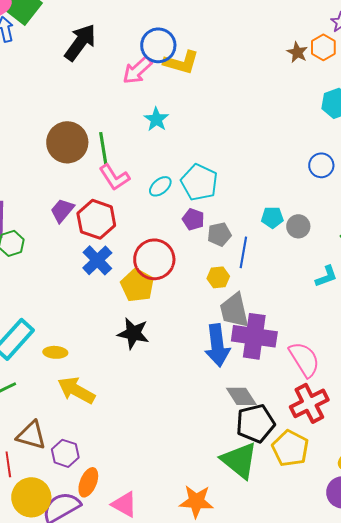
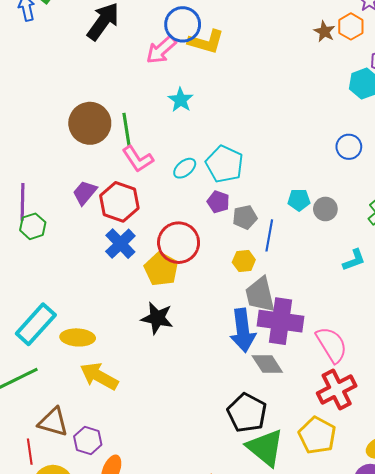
yellow ellipse: (55, 352) -> (78, 337), size x1.4
gray diamond: (241, 396) -> (267, 364), moved
black pentagon: (255, 423) -> (247, 413), moved, turned -30

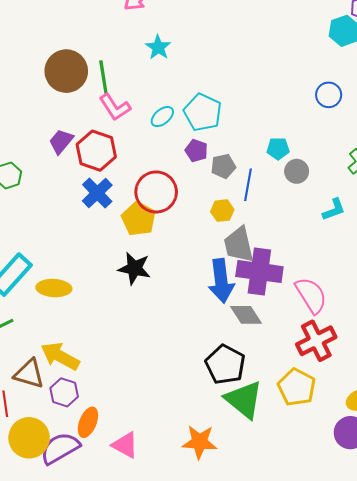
gray circle: (325, 209) -> (297, 171), moved
yellow arrow: (99, 376) -> (60, 356), moved

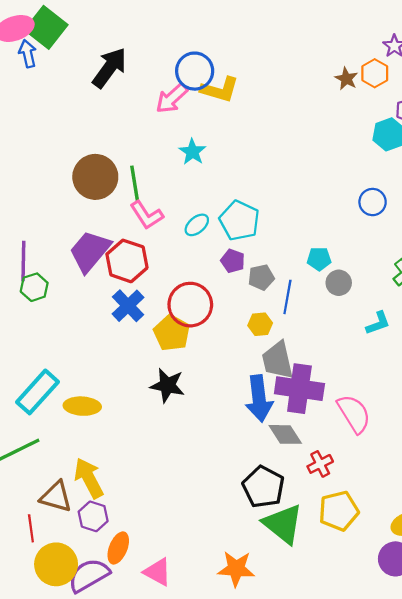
purple trapezoid: (61, 141) -> (90, 251), size x1.6
red cross: (316, 341) -> (320, 464), moved, size x0.6
yellow arrow: (60, 356) -> (89, 478), turned 33
yellow pentagon: (297, 387) -> (339, 511), turned 30

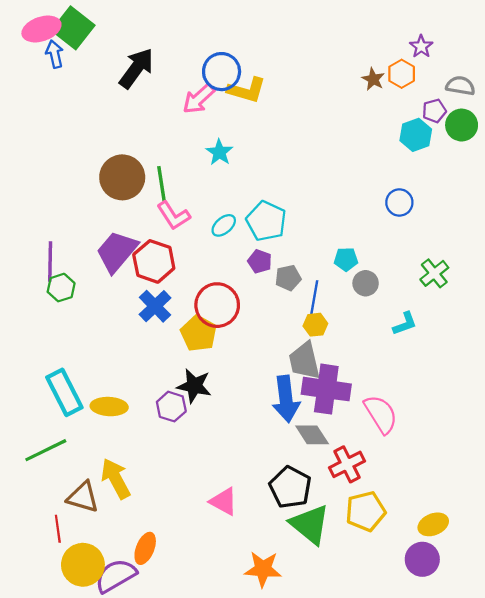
yellow hexagon: (260, 324) -> (315, 325), moved
cyan rectangle: (37, 392) -> (64, 392), turned -69
red cross: (320, 464) -> (347, 464), size x1.4
purple hexagon: (93, 516) -> (171, 407), moved
pink triangle: (158, 572) -> (224, 501), moved

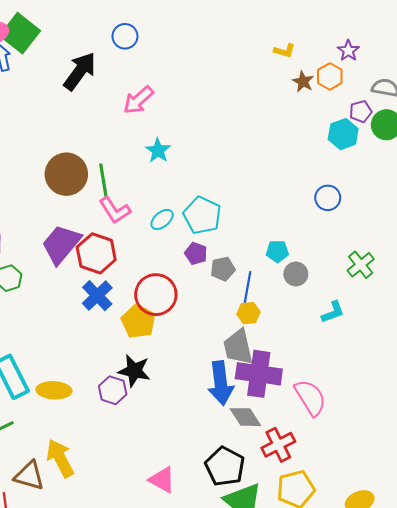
blue circle: (222, 72) -> (125, 36), moved, size x0.7
yellow L-shape: (247, 90) -> (285, 51), moved, size x0.6

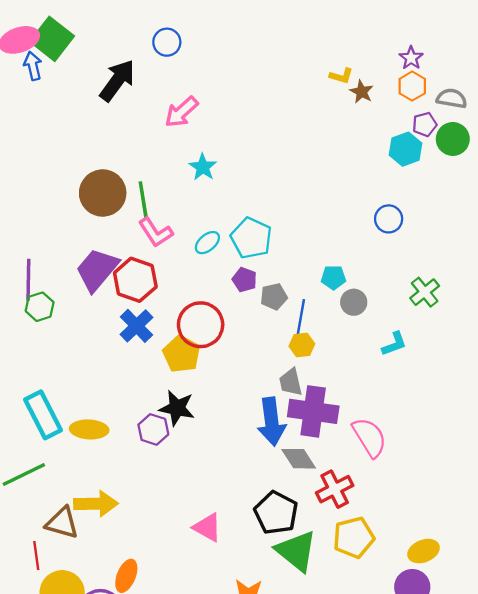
yellow L-shape: (285, 51) -> (341, 76), moved
orange hexagon: (330, 76) -> (412, 86), moved
gray trapezoid: (238, 347) -> (291, 382), size x0.7
yellow arrow: (60, 458) -> (96, 504), turned 117

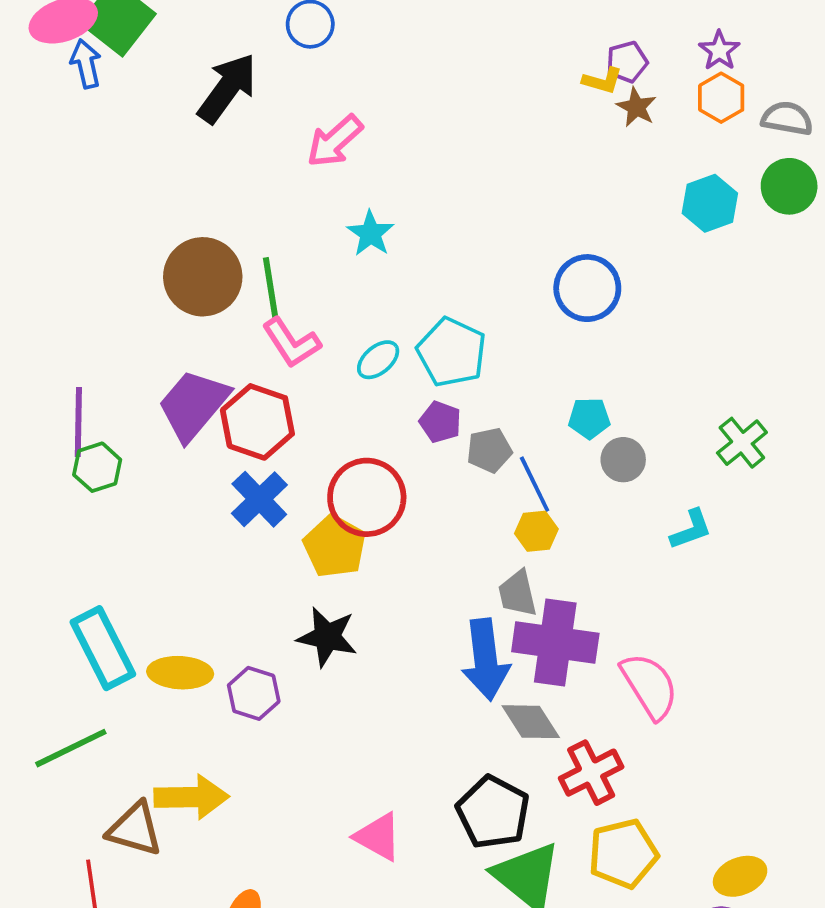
purple pentagon: (425, 124) -> (627, 62), moved
blue circle: (389, 219) -> (587, 288), moved, size x1.4
blue line: (301, 317) -> (535, 484), turned -36
purple hexagon: (153, 429) -> (254, 693), moved

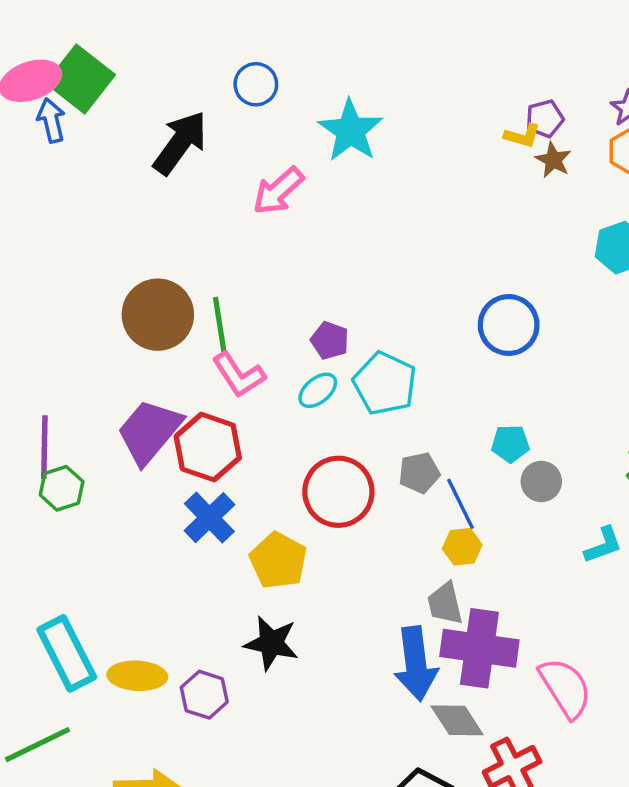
cyan star: (371, 233) -> (350, 131), moved, size x1.5
purple pentagon: (440, 422) -> (330, 340), moved
red circle: (367, 497) -> (338, 492), moved

